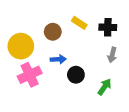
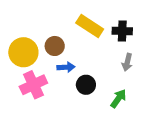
yellow rectangle: (79, 23) -> (90, 26), size x1.5
brown circle: (53, 32) -> (55, 46), moved

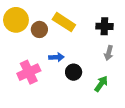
yellow rectangle: (90, 26) -> (64, 22), moved
brown circle: (55, 46) -> (39, 29), moved
yellow circle: (23, 52) -> (16, 20), moved

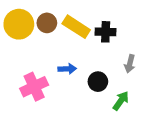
black cross: (104, 26) -> (106, 32), moved
brown circle: (39, 29) -> (47, 23), moved
black circle: (74, 72) -> (98, 82), moved

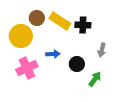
yellow circle: (19, 24) -> (21, 36), moved

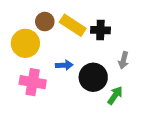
black circle: (77, 64) -> (93, 77), size x1.5
pink cross: (27, 68) -> (33, 82), turned 35

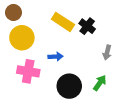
brown circle: (45, 22) -> (13, 12), moved
black cross: (100, 30) -> (87, 26), turned 35
black circle: (93, 77) -> (69, 86), moved

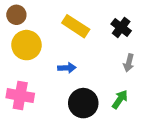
black cross: (87, 26) -> (121, 27), moved
pink cross: (28, 71) -> (20, 96), moved

